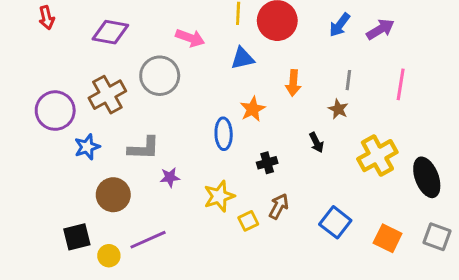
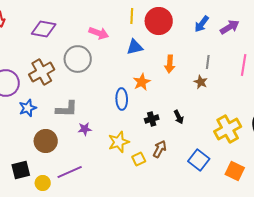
black arrow: (316, 142) -> (179, 117), moved
yellow cross: (377, 156) -> (228, 129), moved

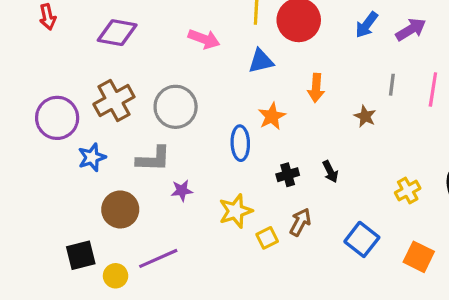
gray circle: (78, 59) -> (176, 107), moved
gray line: (208, 62) -> (392, 85), moved
yellow cross: (228, 129) -> (408, 191), size x0.6

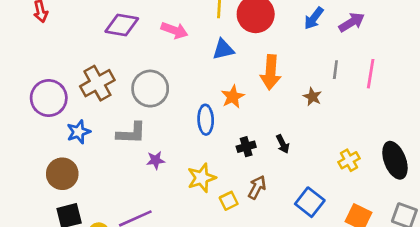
purple diamond: (117, 33) -> (122, 25), moved
orange arrow: (316, 88) -> (271, 72), size x1.4
brown circle: (120, 209) -> (62, 174), moved

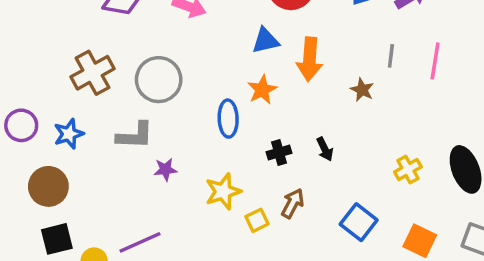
blue triangle: (223, 49) -> (265, 41), moved
purple circle: (49, 98) -> (21, 125), moved, size x0.7

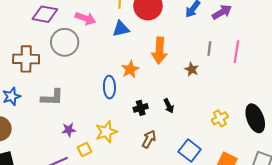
blue triangle: (265, 41) -> (121, 29), moved
brown cross: (92, 73) -> (26, 59), turned 30
gray circle: (159, 80) -> (65, 42), moved
purple star: (165, 169) -> (69, 130), moved
yellow square: (257, 220) -> (84, 150), moved

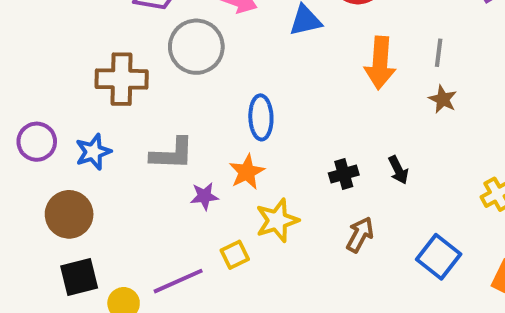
gray line: (209, 49) -> (439, 53), moved
orange star: (130, 69) -> (247, 172), moved
blue ellipse: (109, 87) -> (261, 117), moved
purple star: (69, 130) -> (204, 196), moved

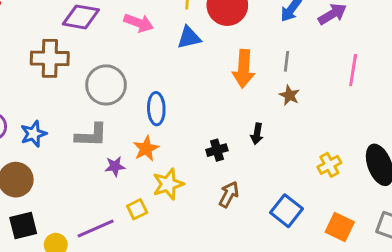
gray circle: (196, 47) -> (106, 85), moved
brown cross: (122, 79) -> (50, 58), moved
black arrow: (398, 170) -> (257, 134), moved, turned 36

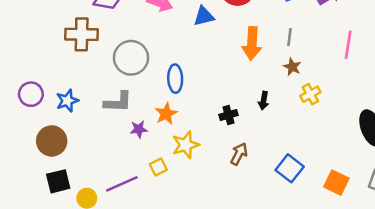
yellow cross: (329, 165) -> (310, 94), moved

